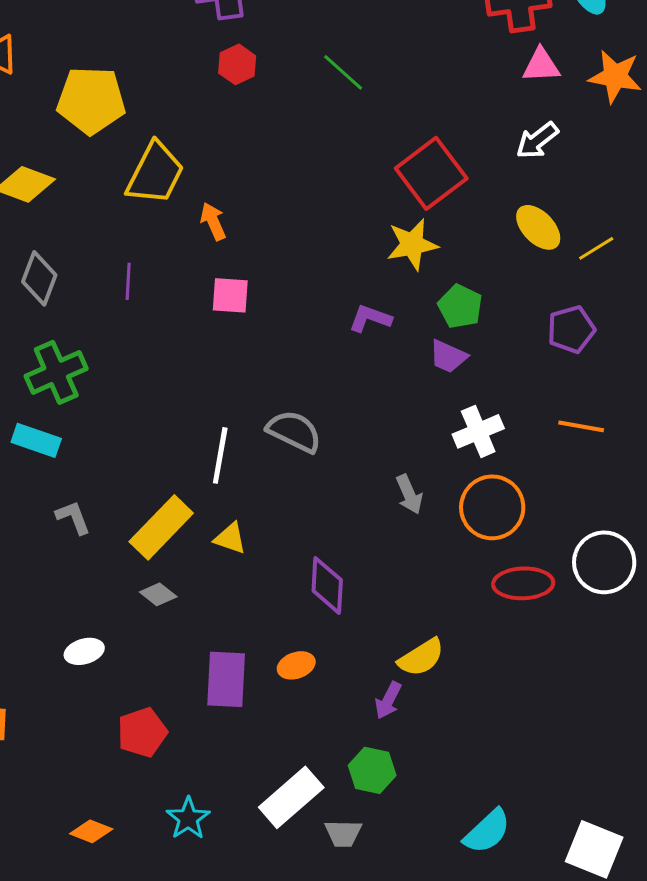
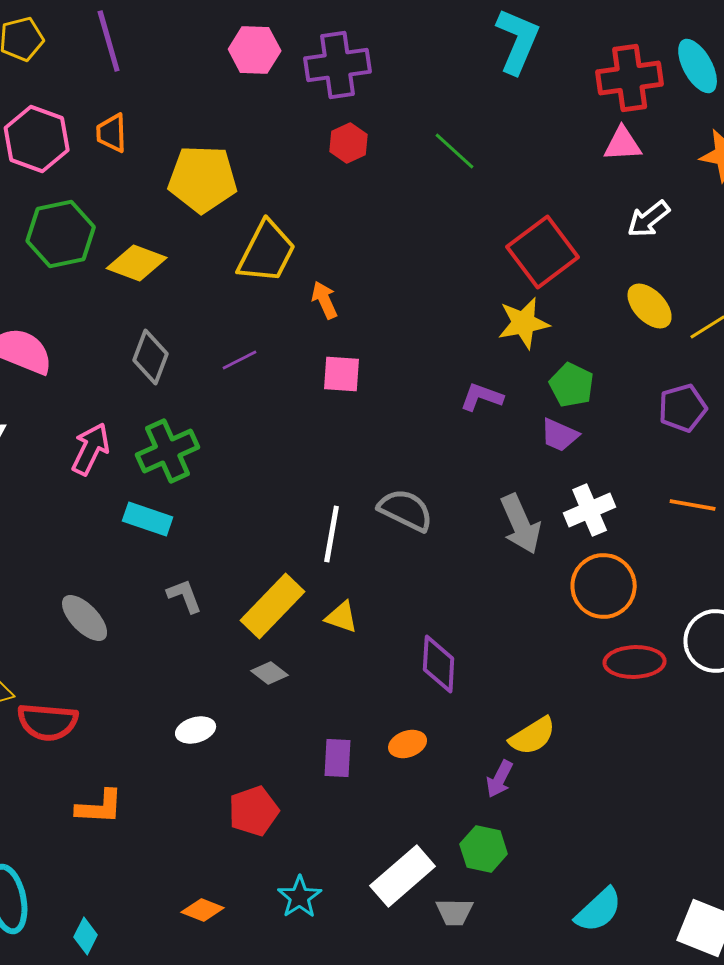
pink triangle: (541, 65) -> (623, 144), moved
purple line: (128, 281) -> (240, 360), turned 60
gray arrow: (409, 494) -> (521, 524), moved, size x1.5
purple rectangle: (226, 679) -> (338, 758), size x0.7

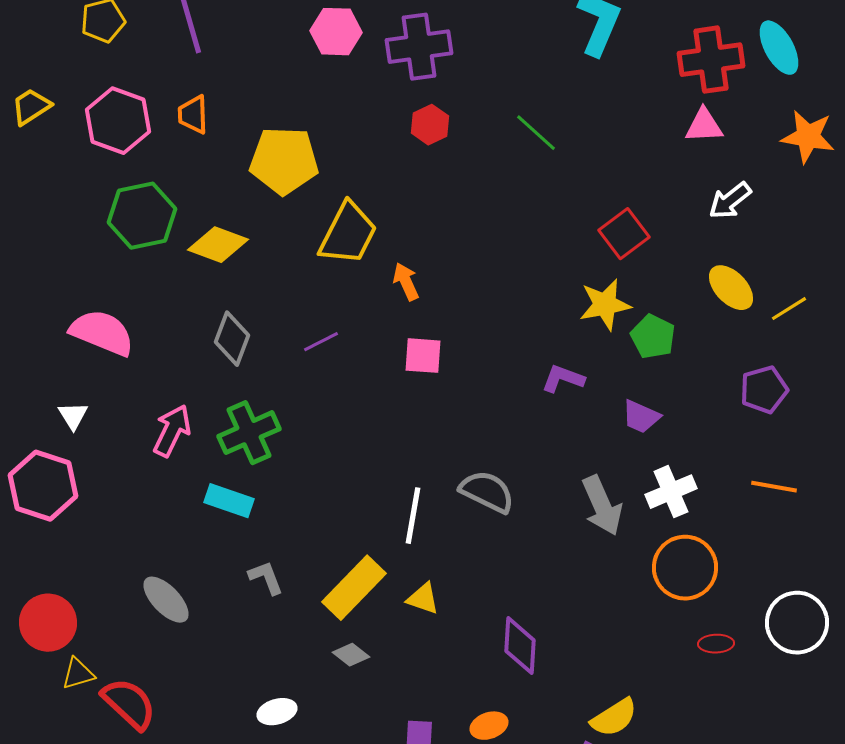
red square: (543, 252) -> (624, 234), size x0.7
green pentagon: (572, 385) -> (653, 337), moved
red ellipse: (635, 662) -> (716, 644), size x0.6
red semicircle: (48, 722) -> (129, 704), turned -142

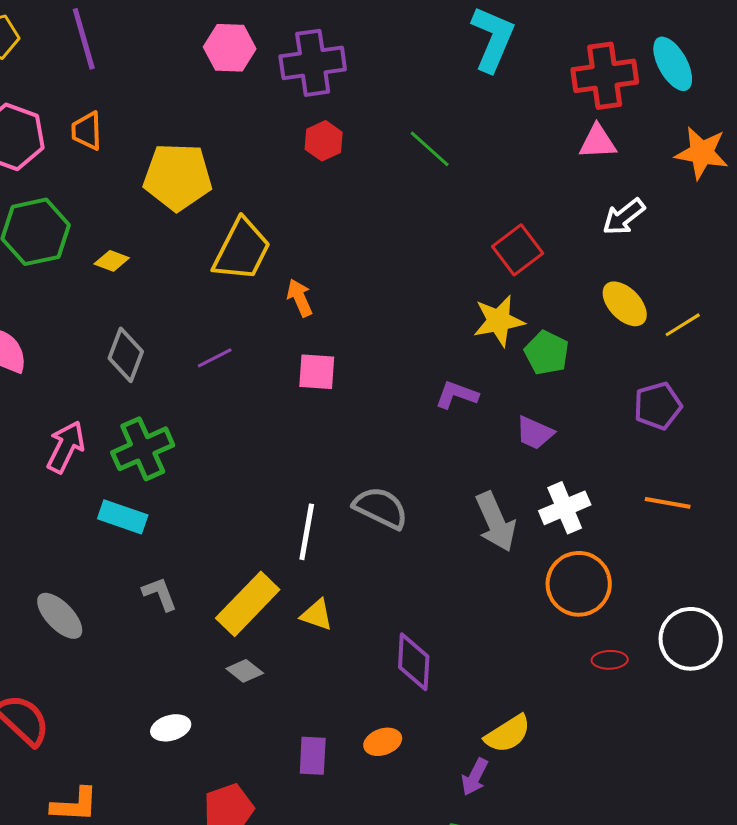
yellow diamond: (218, 245) -> (112, 261), size x0.6

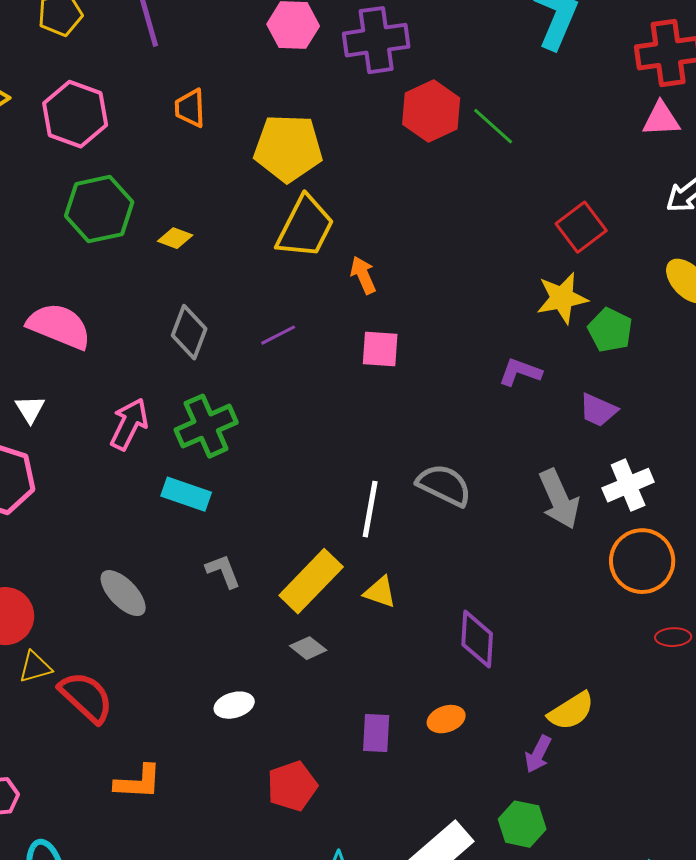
orange trapezoid: (87, 131) -> (190, 108), moved
red hexagon: (324, 141) -> (431, 111), moved, size x1.5
yellow pentagon: (178, 177) -> (288, 148), moved

